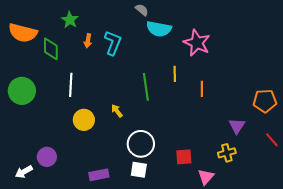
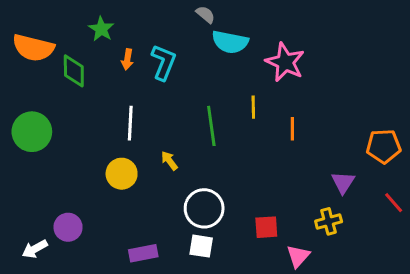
white line: (71, 85) -> (130, 123), moved

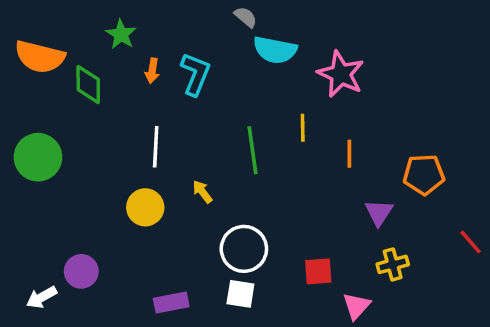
orange pentagon: (384, 146) -> (424, 174), moved
purple triangle: (343, 182) -> (379, 213), moved

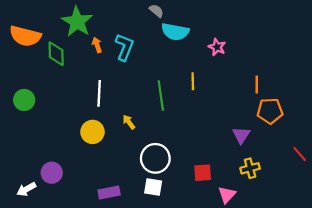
green star: (121, 34) -> (77, 22), size x1.6
orange arrow: (152, 71) -> (97, 45), turned 152
pink star: (341, 74) -> (217, 47), size x0.6
orange line: (349, 154) -> (257, 85), moved
green circle: (38, 157) -> (24, 100), size x0.7

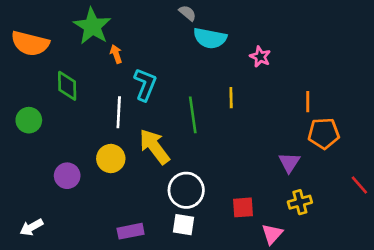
cyan L-shape: (124, 47) -> (145, 84), moved
green diamond: (56, 54) -> (67, 86), moved
yellow arrow: (129, 122) -> (154, 147), size x2.0
purple circle: (52, 173) -> (67, 176), moved

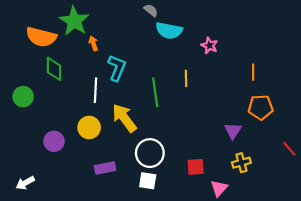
orange semicircle: (30, 43) -> (41, 37), moved
orange line: (308, 102) -> (253, 72), moved
purple rectangle: (131, 231) -> (105, 168), moved

